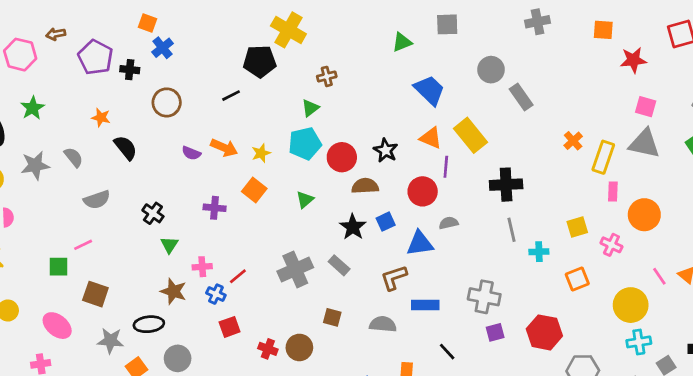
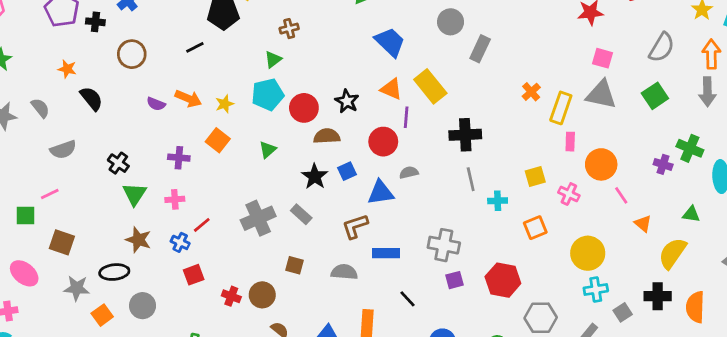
gray rectangle: (521, 97) -> (480, 49), turned 60
green triangle: (169, 245) -> (134, 194), size x1.4
pink cross: (202, 267) -> (175, 199), moved
pink line: (659, 276) -> (621, 195), moved

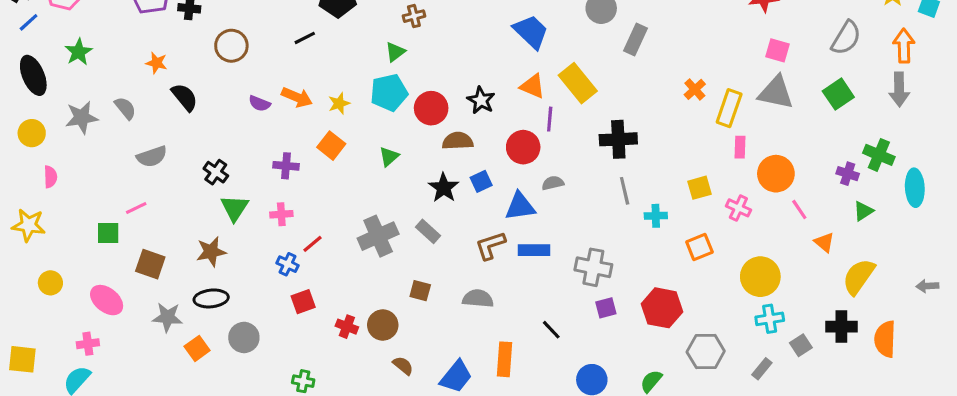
green triangle: (691, 214) -> (863, 211), moved, turned -42
brown star: (138, 240) -> (211, 252), moved, turned -30
blue rectangle: (386, 253) -> (534, 250), moved

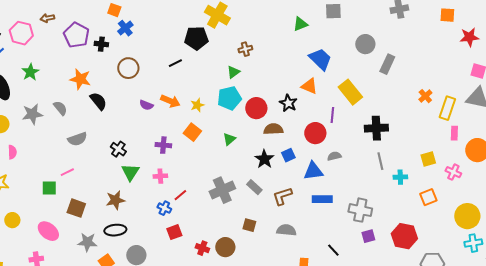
orange star: (157, 63) -> (80, 79), size x1.5
orange triangle: (533, 86) -> (309, 86), moved
brown L-shape: (490, 245) -> (282, 196), moved

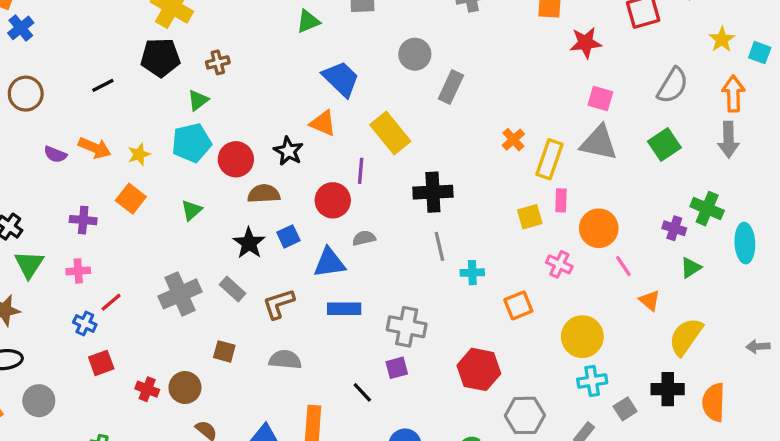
black pentagon: (196, 38) -> (160, 57), moved
yellow square: (428, 159) -> (530, 217), moved
purple square: (368, 236) -> (397, 368), moved

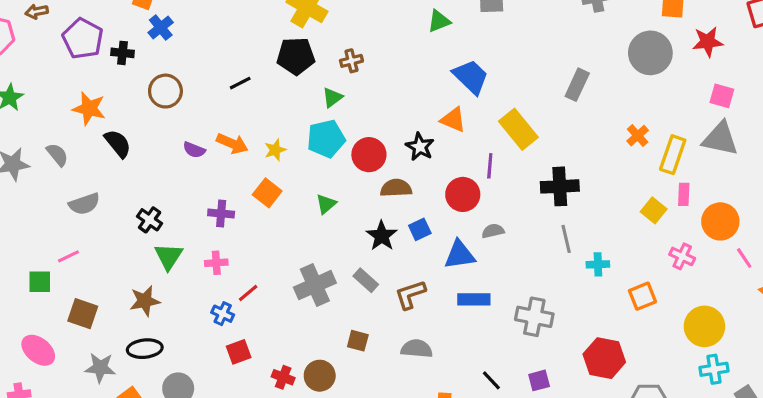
gray circle: (415, 54) -> (650, 53), moved, size x1.4
yellow square: (530, 217) -> (654, 210), turned -35
purple square: (397, 368) -> (539, 380), moved

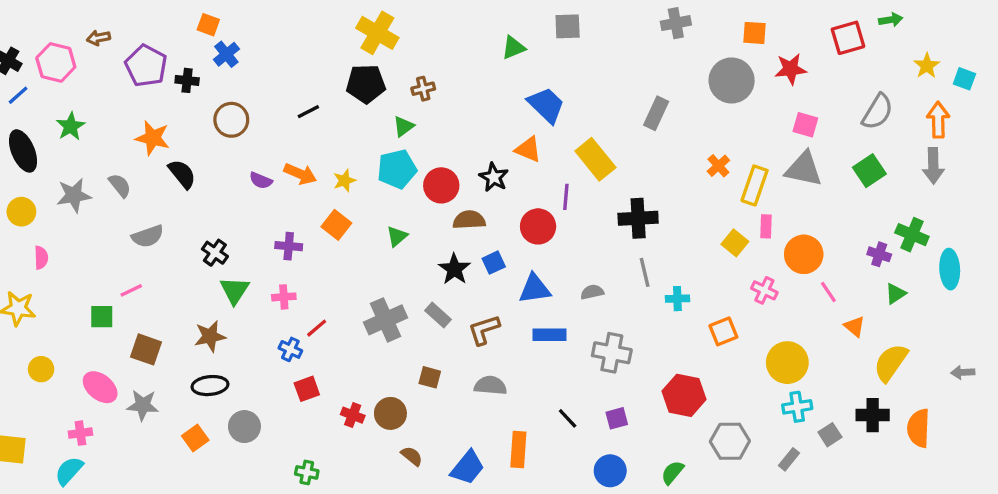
gray semicircle: (493, 231) -> (592, 292), moved
gray star: (100, 368) -> (143, 405), moved

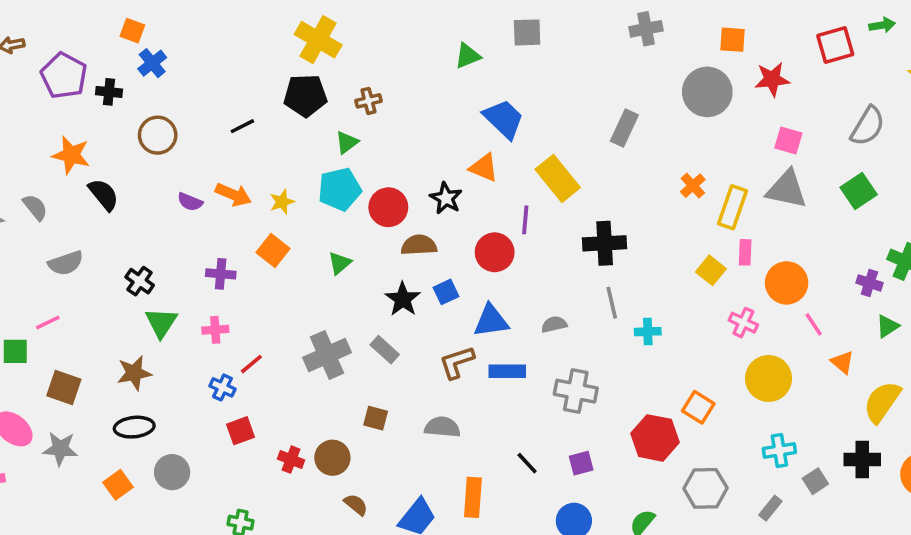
brown L-shape: (484, 330) -> (457, 362), moved
orange square: (723, 331) -> (698, 407), moved, turned -36
yellow circle: (787, 363) -> (769, 378), moved

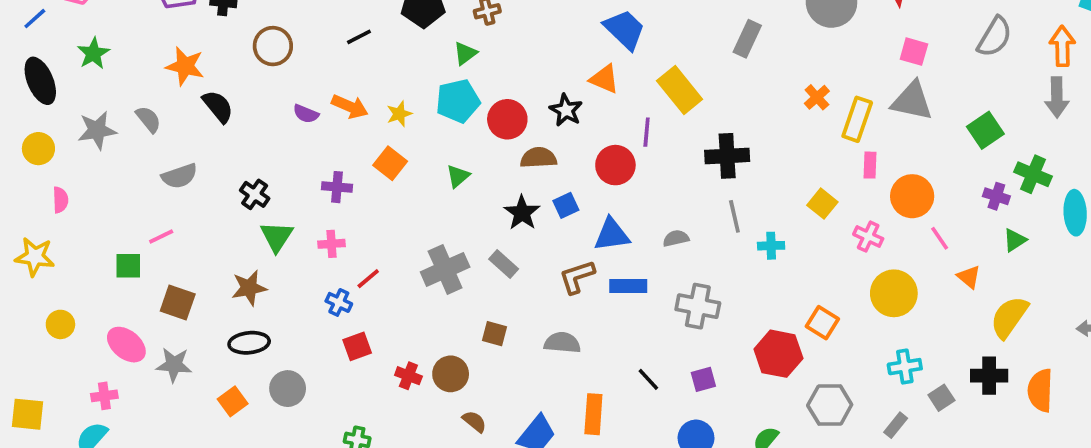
green square: (859, 191) -> (985, 130), moved
yellow square: (711, 270) -> (822, 204), moved

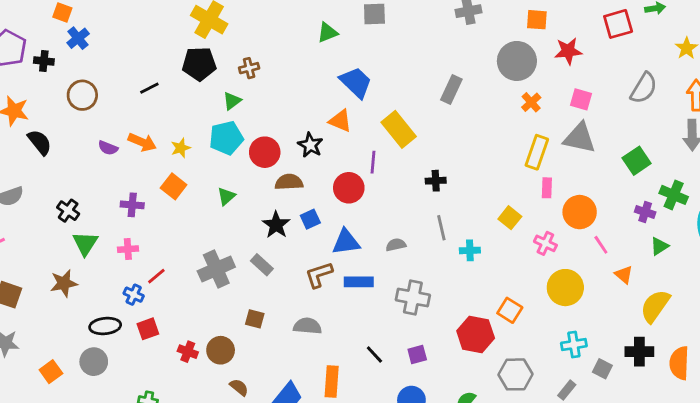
orange cross: (817, 97) -> (531, 102), moved
black cross: (727, 156) -> (436, 181), size x0.6
black ellipse: (249, 343) -> (105, 326), moved
gray square: (941, 398) -> (602, 369), turned -30

